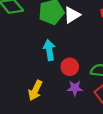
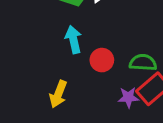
purple star: (75, 88) -> (128, 97), moved

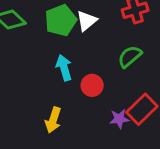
green semicircle: (143, 63) -> (130, 56), moved, turned -40

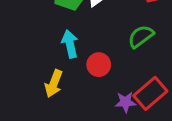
yellow arrow: (53, 120) -> (54, 84), moved

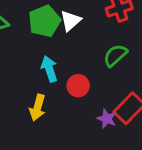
purple star: (125, 102) -> (107, 119), turned 30

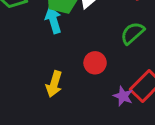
cyan arrow: (49, 69) -> (53, 20), moved

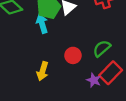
green semicircle: (133, 33) -> (102, 48), moved

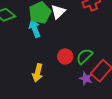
green semicircle: (102, 48) -> (84, 56), moved

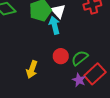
white triangle: (58, 12) -> (58, 11), turned -35
cyan arrow: (35, 29) -> (54, 25), moved

